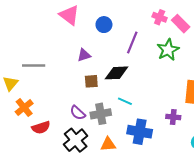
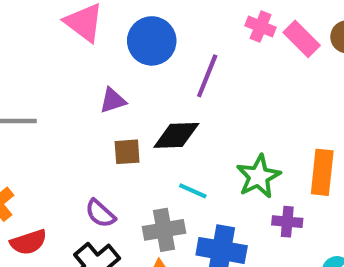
blue circle: (104, 25) -> (152, 41), size x1.5
green star: (168, 50) -> (259, 176), moved
gray cross: (101, 114) -> (164, 230), moved

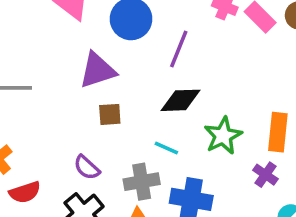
purple triangle: (113, 100) -> (97, 70), size x1.6
black diamond: (176, 135) -> (181, 100), moved
purple cross: (287, 222) -> (265, 175), moved, turned 30

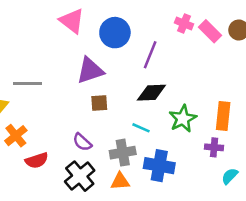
purple cross: (265, 175) -> (214, 147), turned -30

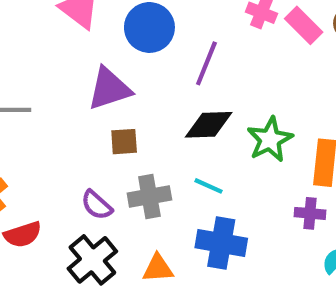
green star: (183, 119) -> (270, 139), moved
cyan line: (141, 128) -> (209, 186), moved
gray cross: (123, 153) -> (149, 197), moved

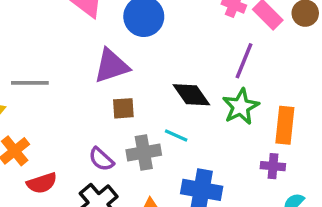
purple line: (206, 63) -> (244, 61), moved
black diamond: (209, 125) -> (191, 95), turned 57
cyan line: (209, 186) -> (176, 136), moved

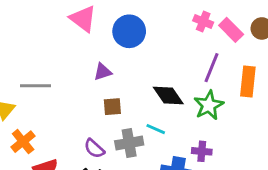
purple triangle: (111, 66) -> (103, 72), size x0.6
orange rectangle: (285, 125) -> (248, 82), moved
purple cross: (273, 166) -> (202, 151), moved

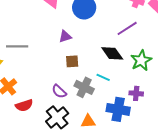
purple line: (212, 68) -> (127, 28), moved, turned 35
gray cross: (129, 143) -> (84, 87), turned 36

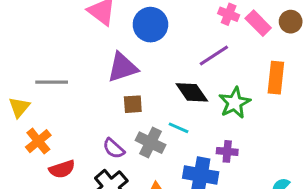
purple triangle: (65, 36) -> (122, 67), size x1.6

